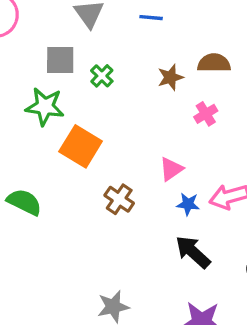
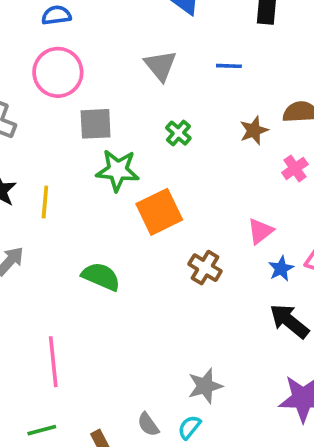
gray square: (60, 60) -> (96, 124), moved
orange square: (81, 146) -> (159, 212), turned 36
blue star: (188, 204) -> (281, 269), turned -30

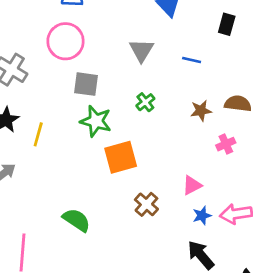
green semicircle: (101, 276) -> (77, 220), moved

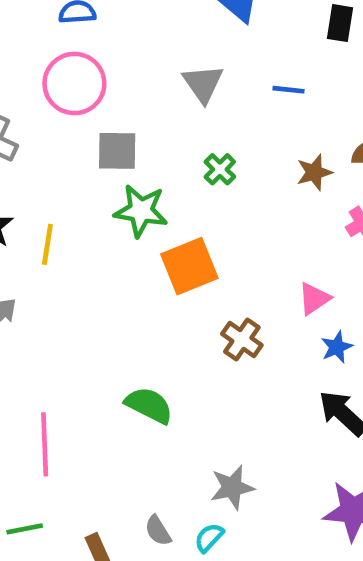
green semicircle: (77, 220) -> (149, 405), moved

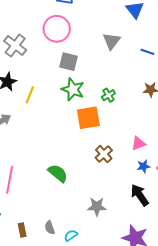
green cross: (220, 169) -> (108, 95), moved
gray star: (232, 487) -> (97, 207), moved

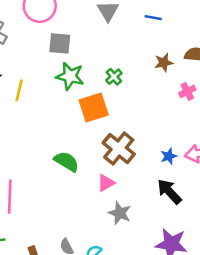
pink triangle: (138, 143) -> (106, 183), moved
brown cross: (104, 154) -> (119, 149), size x1.5
green semicircle: (58, 173) -> (66, 162), moved
gray star: (97, 207) -> (120, 213), turned 30

